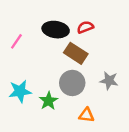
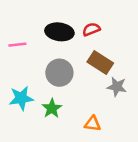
pink line: (16, 41) -> (17, 45), turned 49
brown rectangle: (76, 53) -> (100, 62), moved
gray circle: (72, 83) -> (59, 73), moved

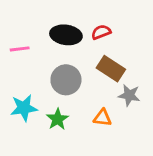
orange triangle: (93, 124) -> (102, 118), moved

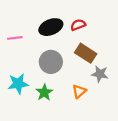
black ellipse: (66, 35) -> (51, 27), turned -30
orange triangle: (102, 118) -> (79, 91), turned -48

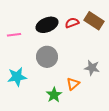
brown rectangle: (86, 53) -> (94, 21), moved
green star: (44, 92) -> (54, 95), moved

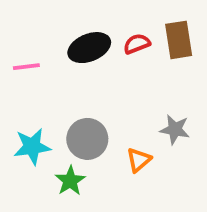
brown rectangle: (94, 21) -> (179, 40), turned 48
gray circle: (47, 57) -> (87, 139), moved
green star: (54, 95) -> (70, 181), moved

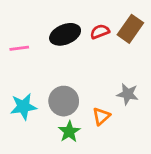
brown rectangle: (179, 40) -> (130, 29), turned 44
green star: (70, 181) -> (69, 132), moved

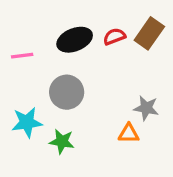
gray circle: (64, 101) -> (67, 92), moved
orange triangle: (101, 116) -> (129, 133), moved, turned 42
green star: (69, 132) -> (62, 141), moved, turned -30

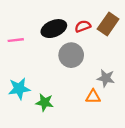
gray circle: (67, 92) -> (71, 55), moved

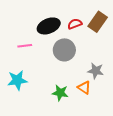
pink line: (16, 40) -> (25, 46), moved
orange triangle: (93, 97) -> (84, 88), turned 32
green star: (45, 102) -> (60, 93), moved

